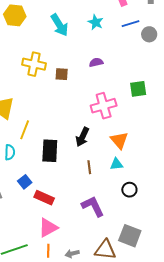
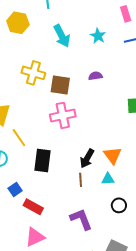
brown square: (62, 74) -> (60, 85), size x1.5
pink cross: (104, 106) -> (63, 115), moved
yellow line: (25, 130) -> (19, 138), turned -60
black arrow: (82, 137) -> (87, 158), moved

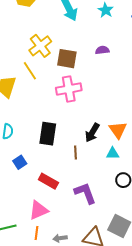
yellow cross: (33, 73) -> (40, 46), turned 35
yellow line: (19, 138) -> (30, 71), moved
brown line: (81, 180) -> (75, 153), moved
red rectangle: (33, 207) -> (48, 181), moved

